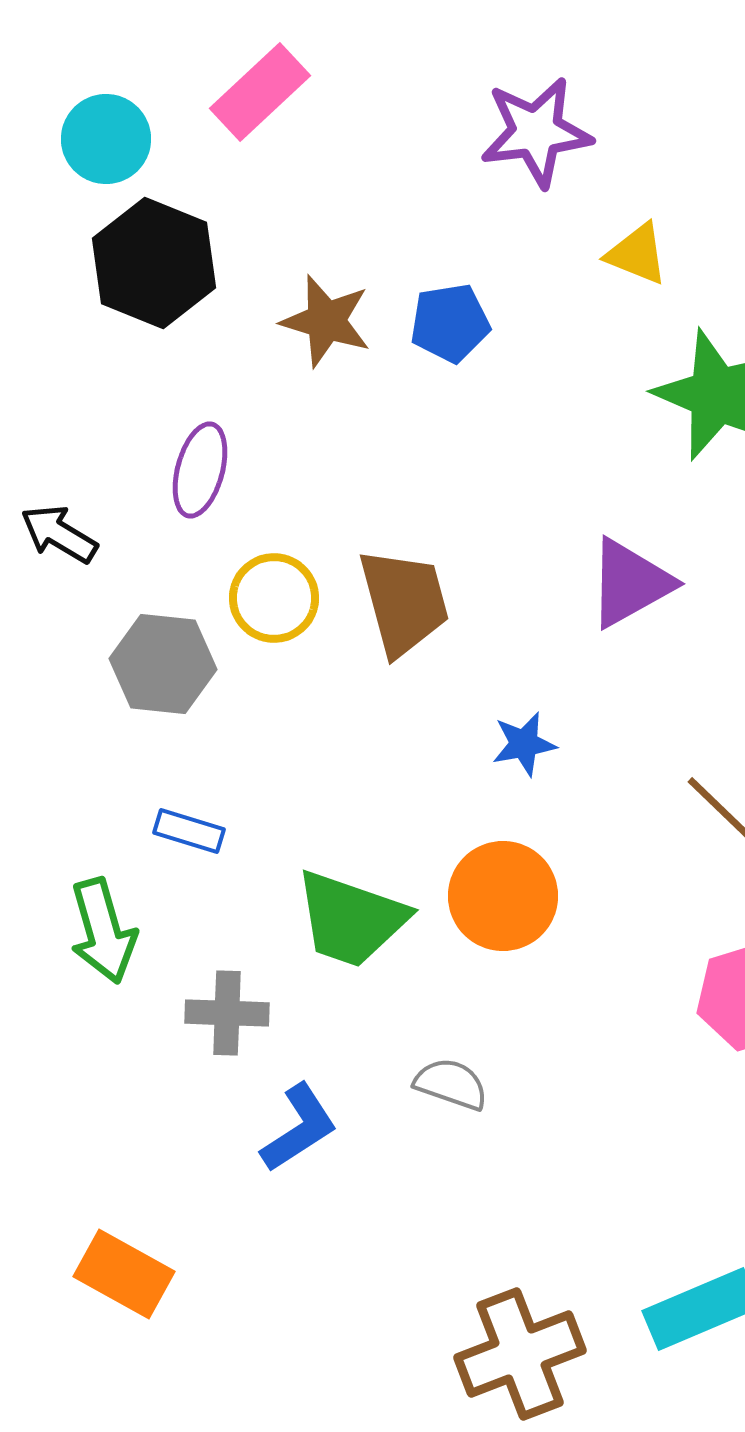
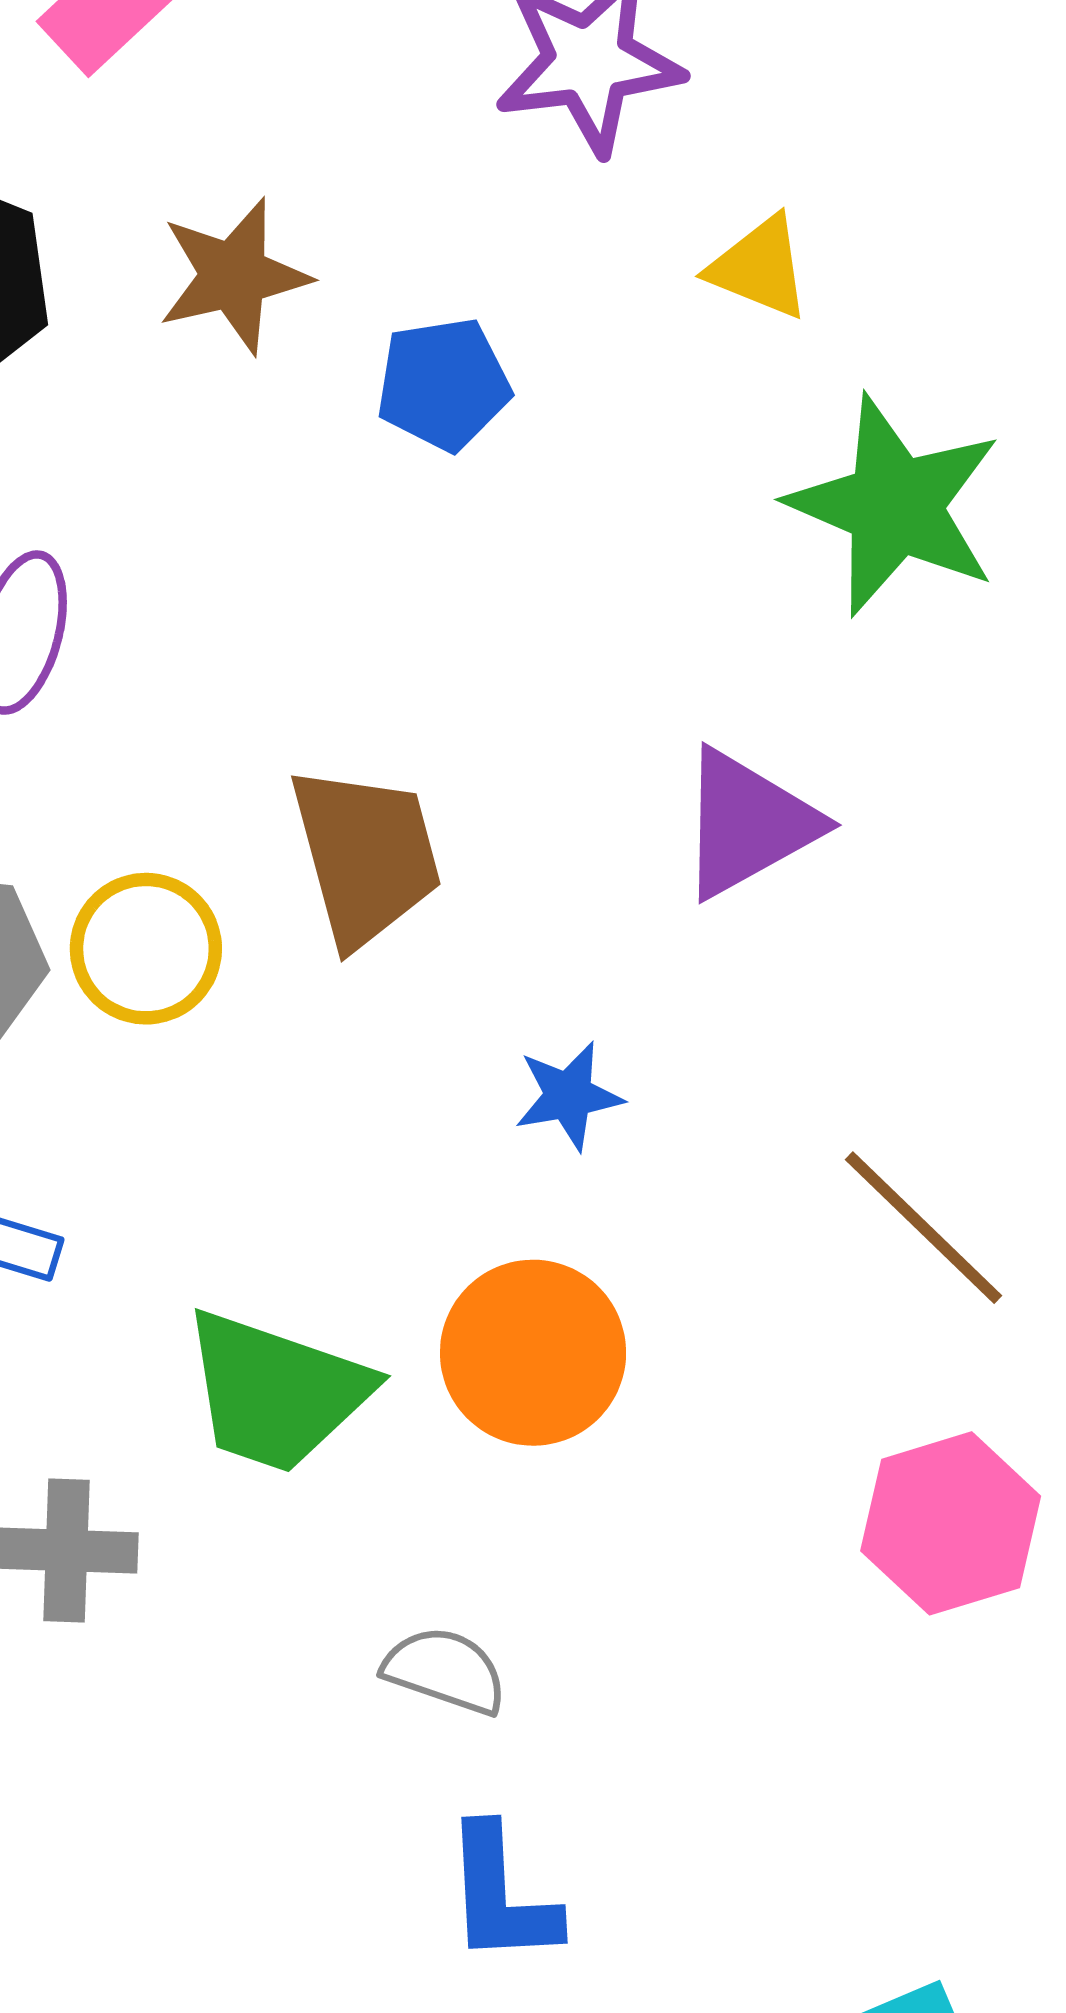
brown star: (326, 321) -> (234, 276), moved, turned -30
yellow circle: (274, 598) -> (146, 949), moved
blue L-shape: (299, 1128) -> (501, 1895), moved, turned 120

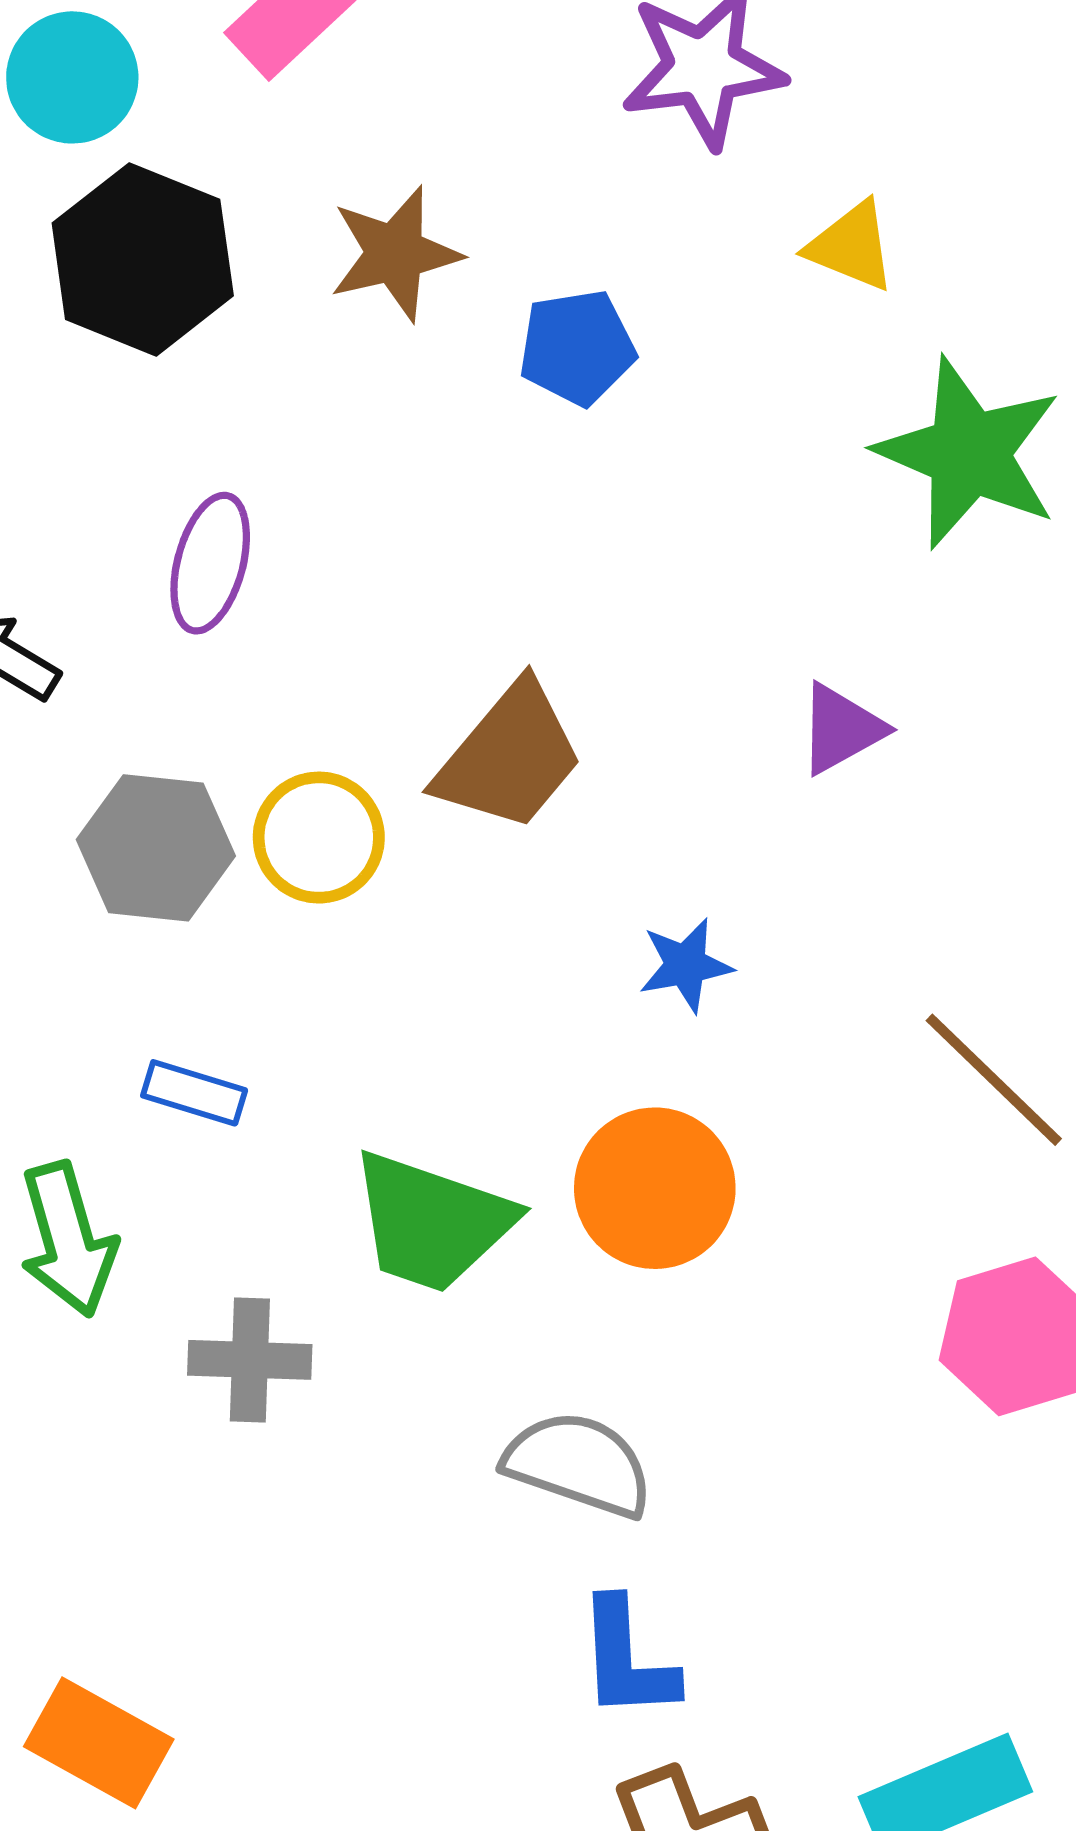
purple triangle: (748, 824) -> (841, 729), size x0.7
brown trapezoid: (366, 856) -> (510, 757), turned 55
gray semicircle: (445, 1671) -> (578, 1464), size x1.4

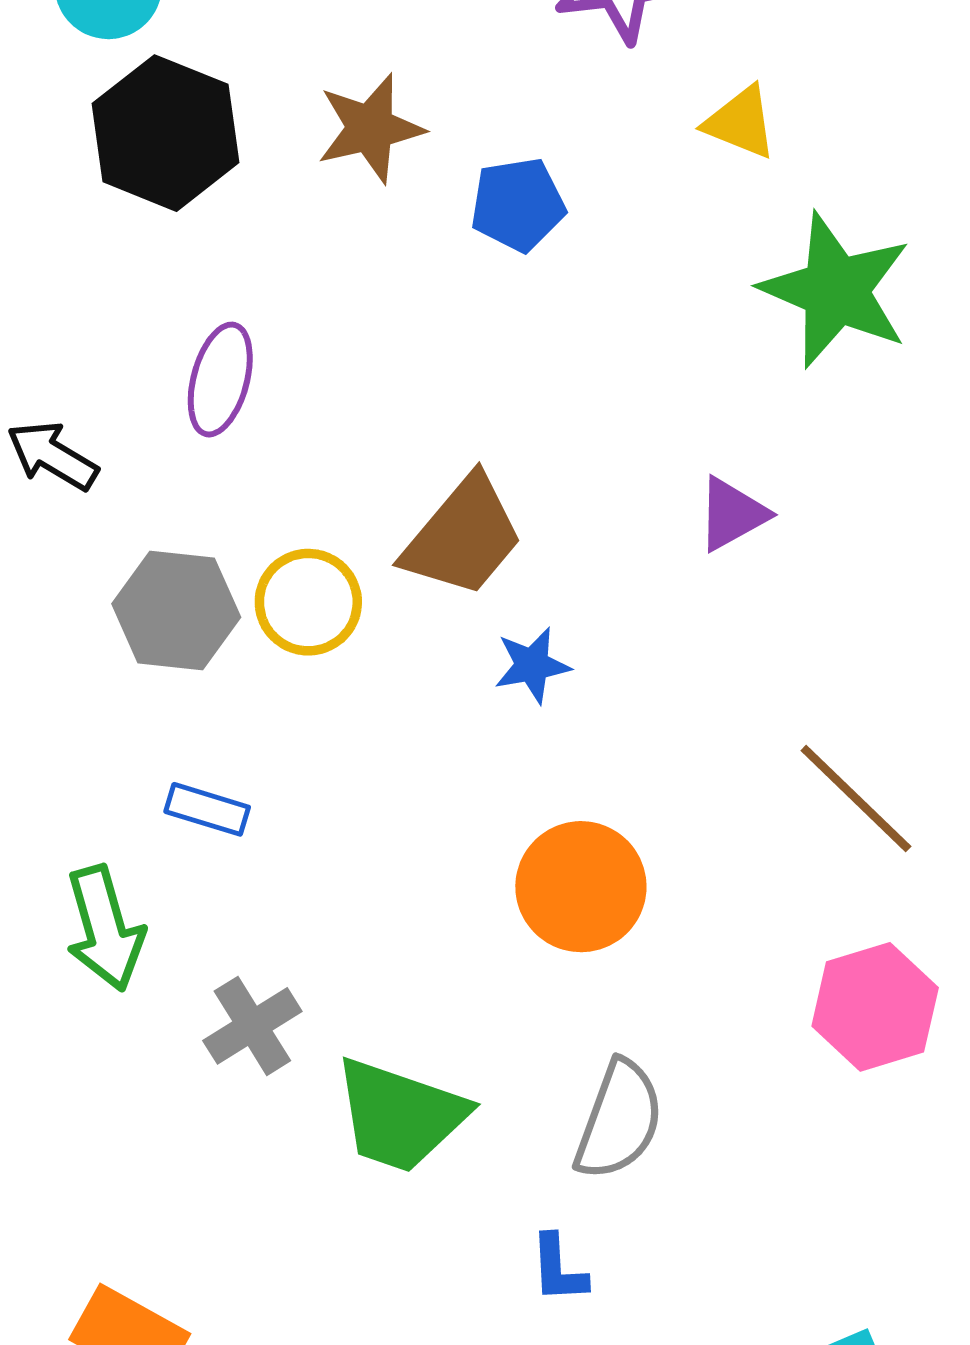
blue star: (686, 965) -> (532, 665), moved
green trapezoid: (432, 1222) -> (400, 1115), moved
gray cross: (250, 1360) -> (252, 1026), turned -34
gray semicircle: (578, 1464) -> (619, 1120), moved, turned 91
blue L-shape: (627, 1659) -> (558, 1269), size x0.7

